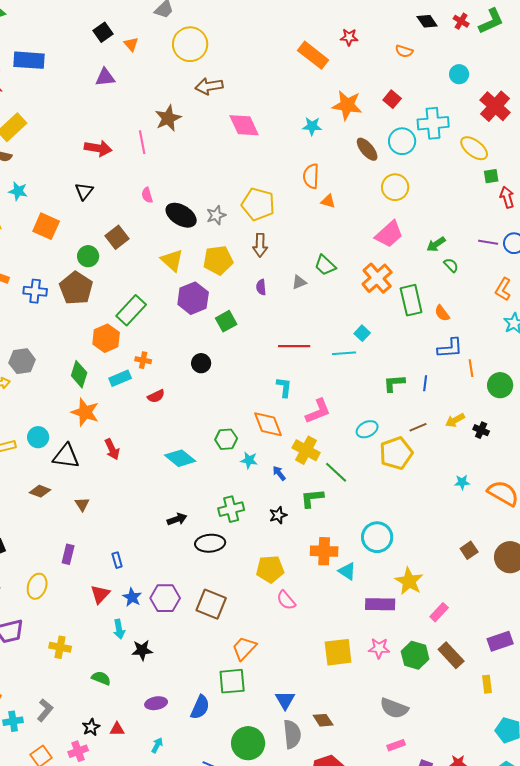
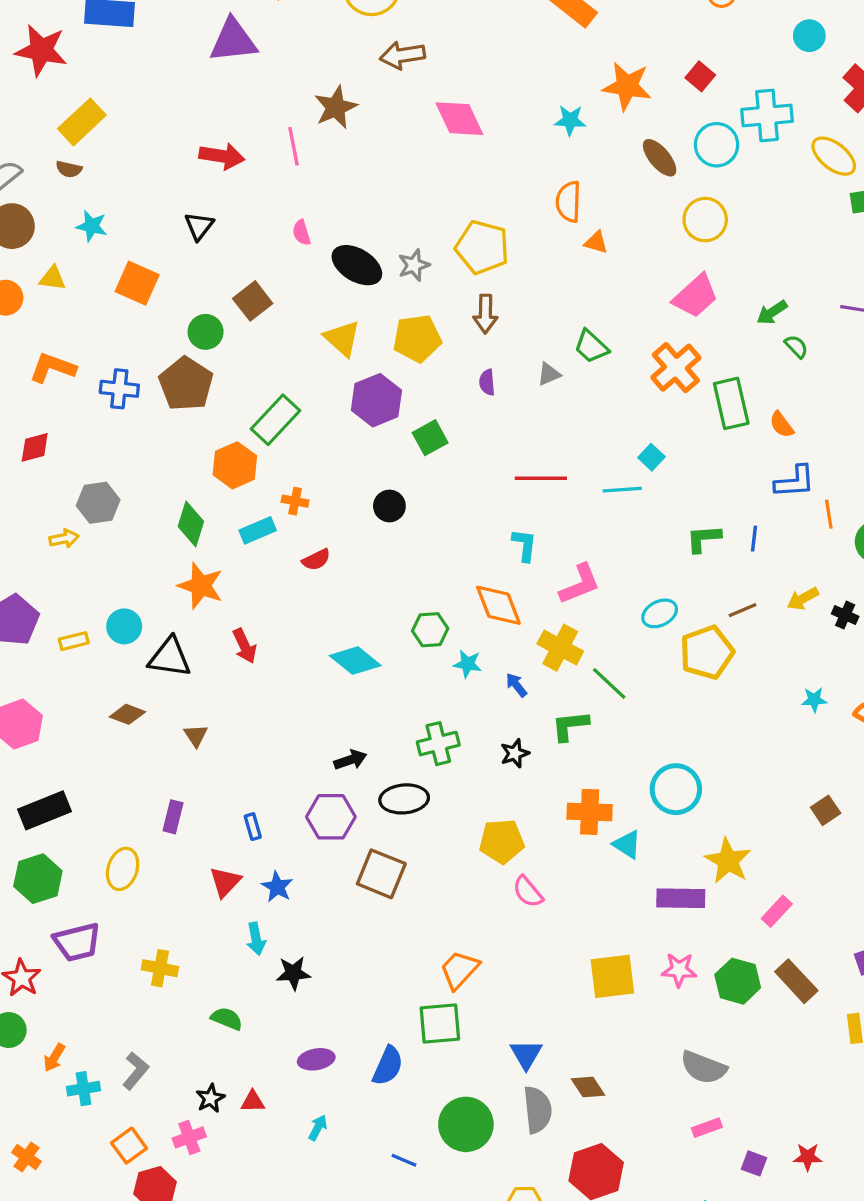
purple triangle: (105, 77) -> (233, 41), size x1.5
purple hexagon: (165, 598) -> (331, 817), moved
brown square: (211, 604) -> (381, 874), moved

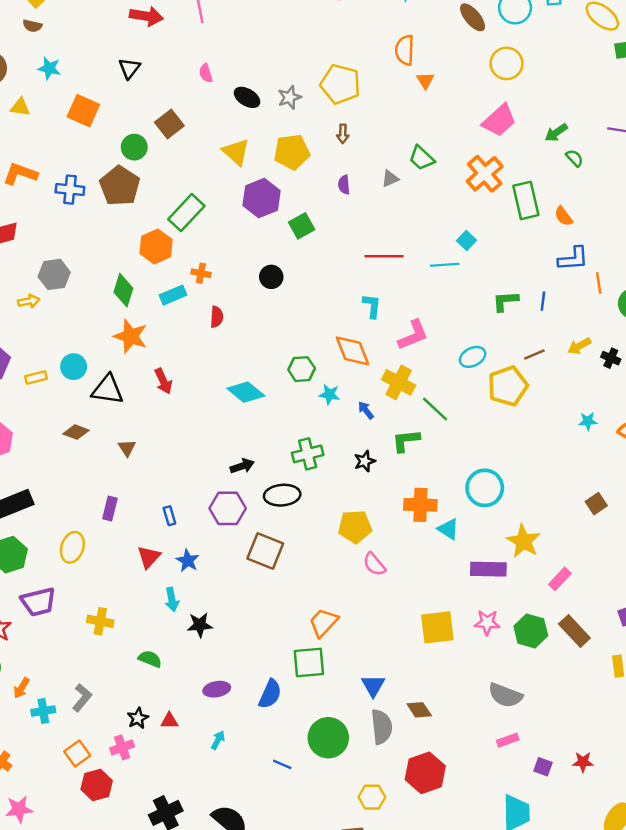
orange triangle: (596, 242) -> (425, 80), turned 42
black ellipse: (357, 265) -> (247, 97), size x0.7
brown arrow: (485, 314) -> (343, 134), size x0.7
red semicircle: (316, 560) -> (217, 317), turned -60

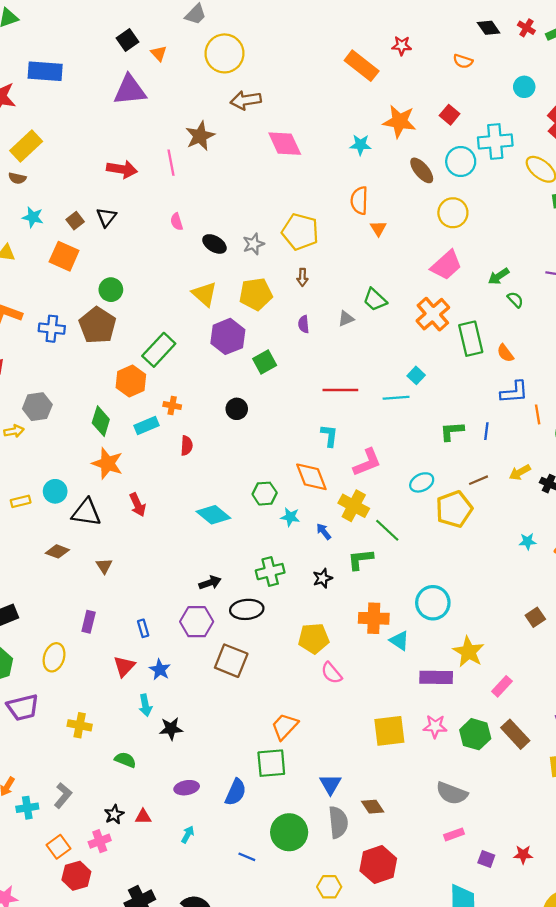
brown square: (169, 124) -> (75, 221), moved, size x0.7

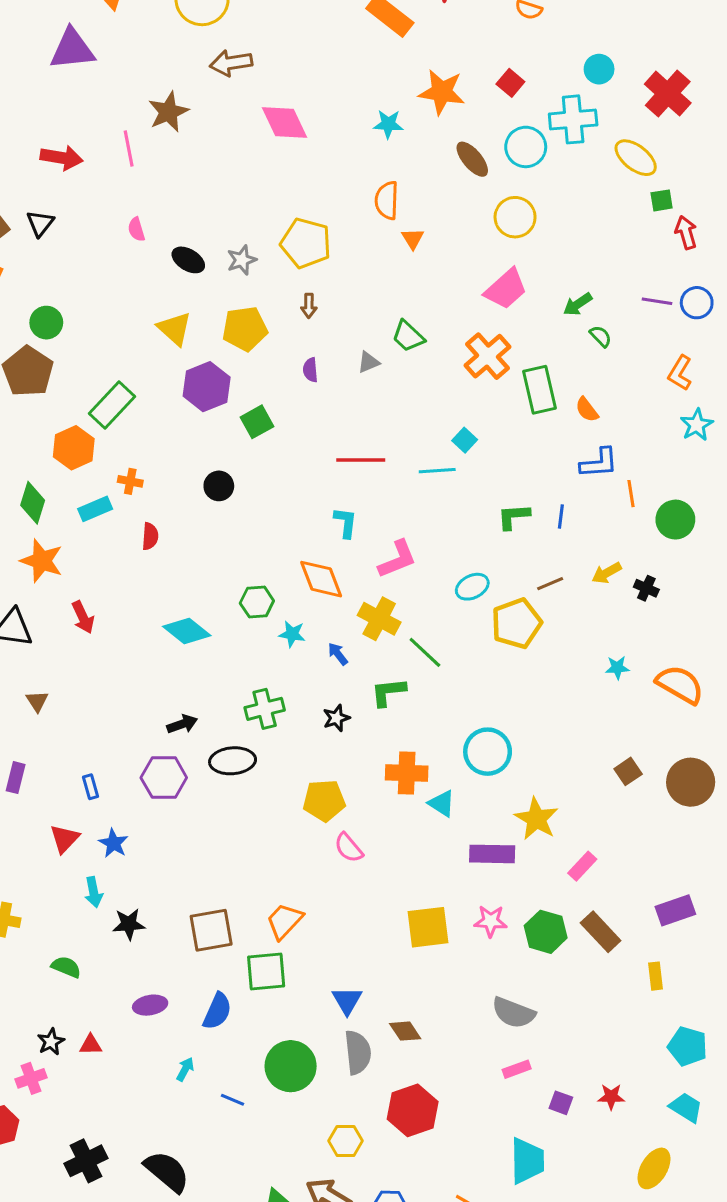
cyan circle: (524, 87) -> (599, 69), moved
brown square: (231, 661) -> (211, 930), moved, turned -32
cyan arrow: (188, 834) -> (185, 1069), moved

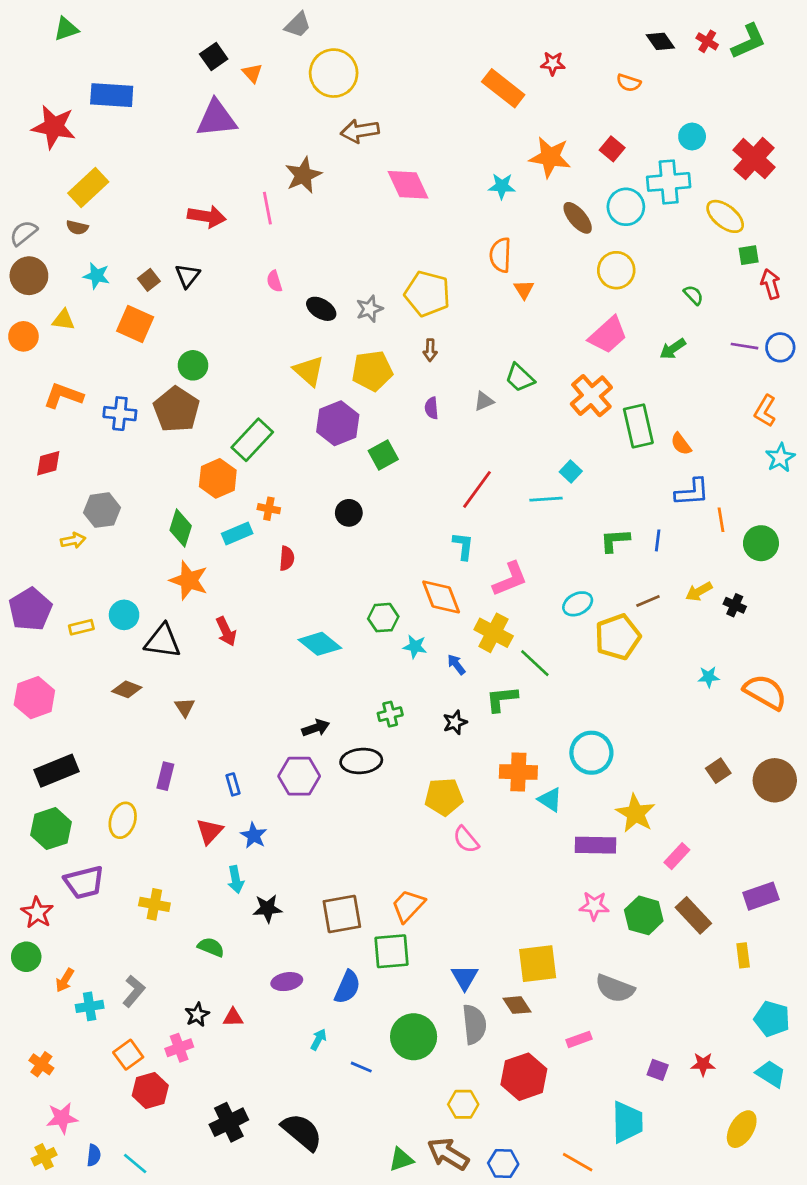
green semicircle: (601, 336) -> (693, 295), moved
red line: (361, 460) -> (477, 489), turned -54
green cross: (265, 709) -> (390, 714), size x0.7
yellow square: (428, 927) -> (538, 964), moved
pink rectangle: (517, 1069) -> (579, 1039), moved

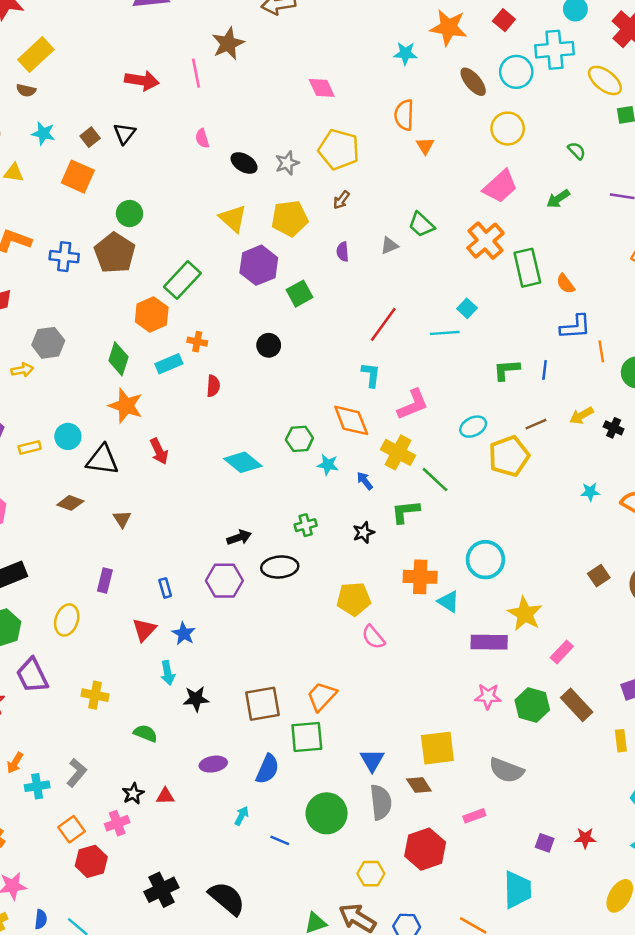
pink diamond: (408, 185) -> (322, 88), moved, size x0.7
brown arrow: (430, 350) -> (341, 200), turned 36
purple trapezoid: (84, 882) -> (32, 675), turned 78

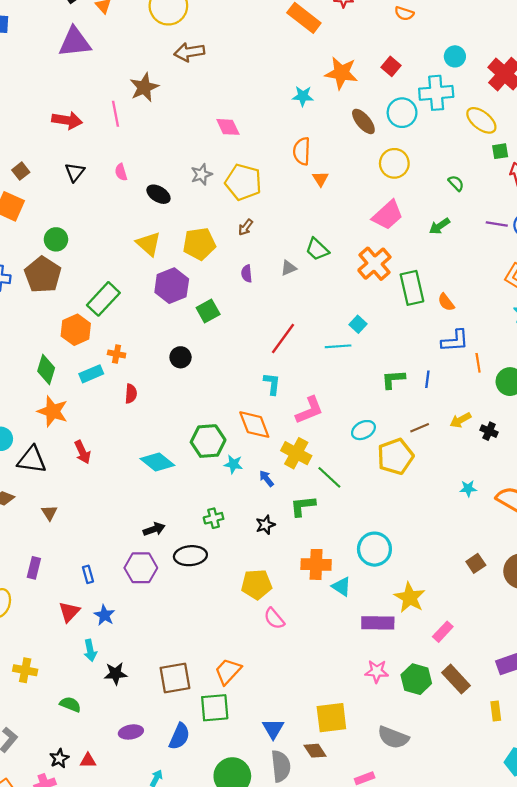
black triangle: (125, 133) -> (75, 172), moved
gray star: (287, 163) -> (201, 174), moved
green hexagon: (299, 439) -> (208, 441), size x1.4

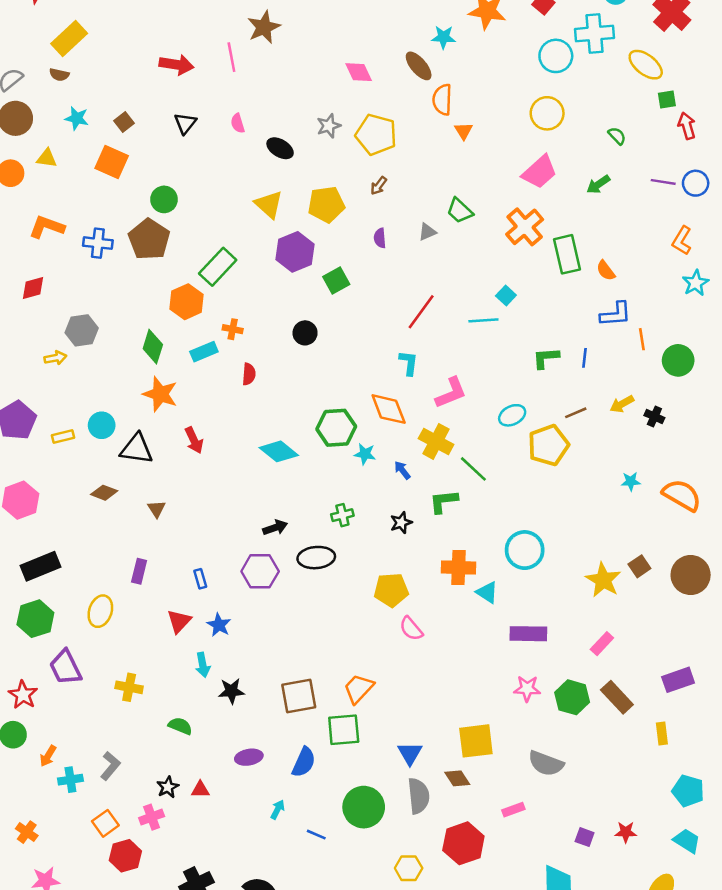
brown ellipse: (363, 121) -> (419, 66), moved
yellow star: (410, 598) -> (603, 580), moved

